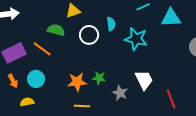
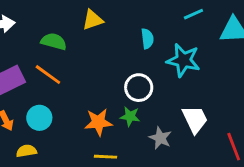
green semicircle: (56, 30) -> (54, 41), moved
white circle: (89, 35) -> (139, 88), moved

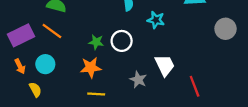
cyan star: (183, 60) -> (156, 20), size x0.7
green star: (130, 116) -> (96, 42), moved
yellow semicircle: (26, 151) -> (35, 90), turned 72

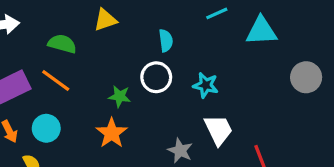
cyan star: (156, 20) -> (206, 85), moved
white circle: (122, 41) -> (156, 77), moved
orange star: (91, 67) -> (112, 133), turned -30

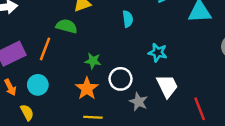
green semicircle: (62, 44) -> (67, 26), moved
white circle: (156, 77) -> (121, 79), moved
orange line: (56, 80) -> (45, 49), turned 75

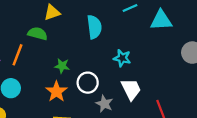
cyan semicircle: (128, 19) -> (94, 27), size x1.5

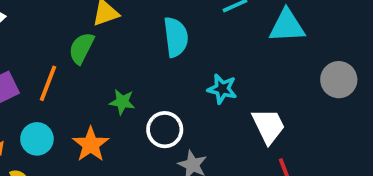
green semicircle: (38, 34) -> (81, 48), turned -78
white trapezoid: (131, 89) -> (268, 126), moved
orange star: (56, 92) -> (91, 144), moved

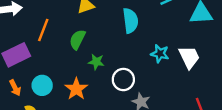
green semicircle: (81, 48) -> (77, 39), moved
orange line: (48, 83) -> (43, 30), moved
white trapezoid: (268, 126) -> (189, 57), moved

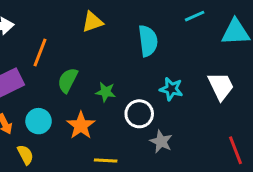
green semicircle: (77, 39) -> (68, 80), moved
cyan star: (160, 54) -> (171, 89), moved

